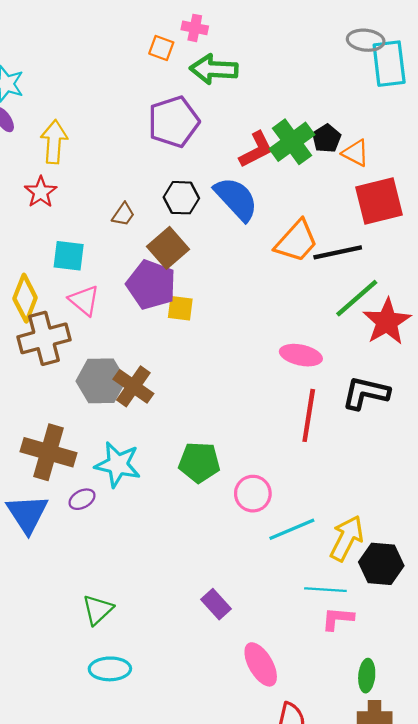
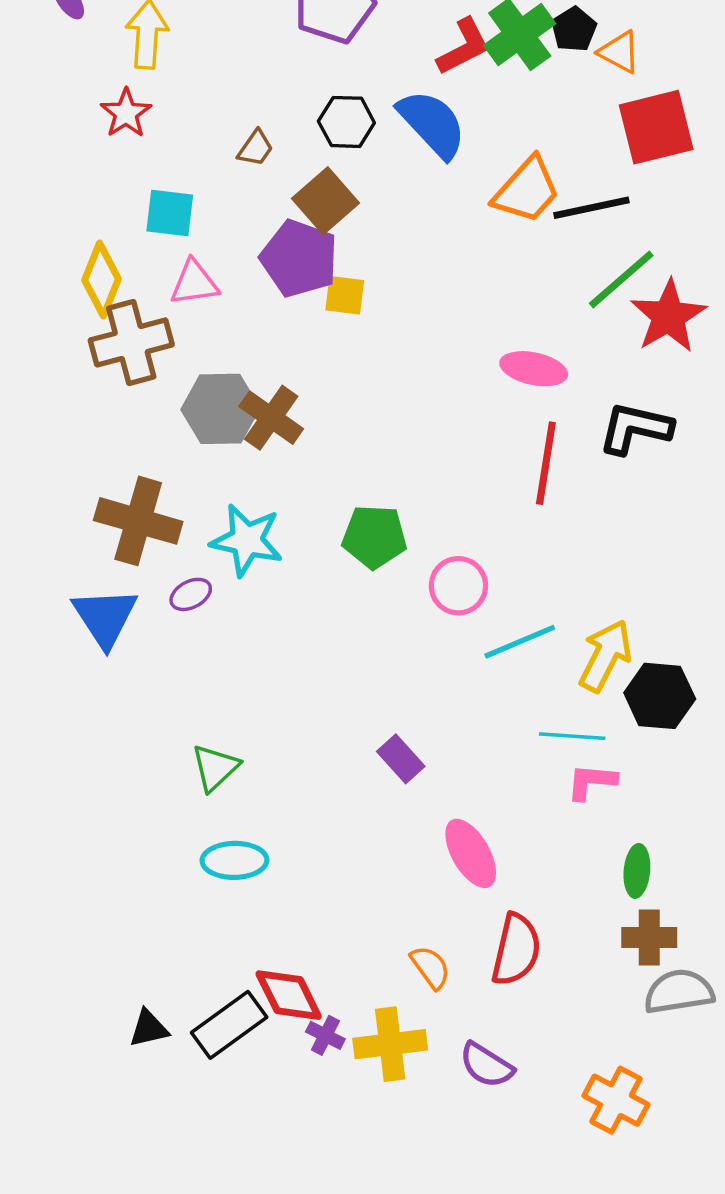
pink triangle: (84, 300) -> (194, 283), turned -48

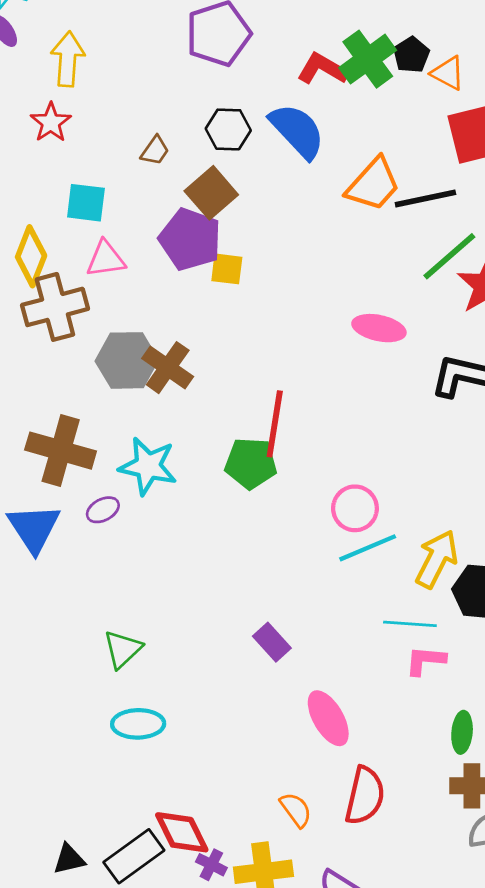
red L-shape: (464, 47) -> (323, 69), turned -123
red line: (546, 463) -> (275, 424), moved
pink circle: (458, 586) -> (355, 508), moved

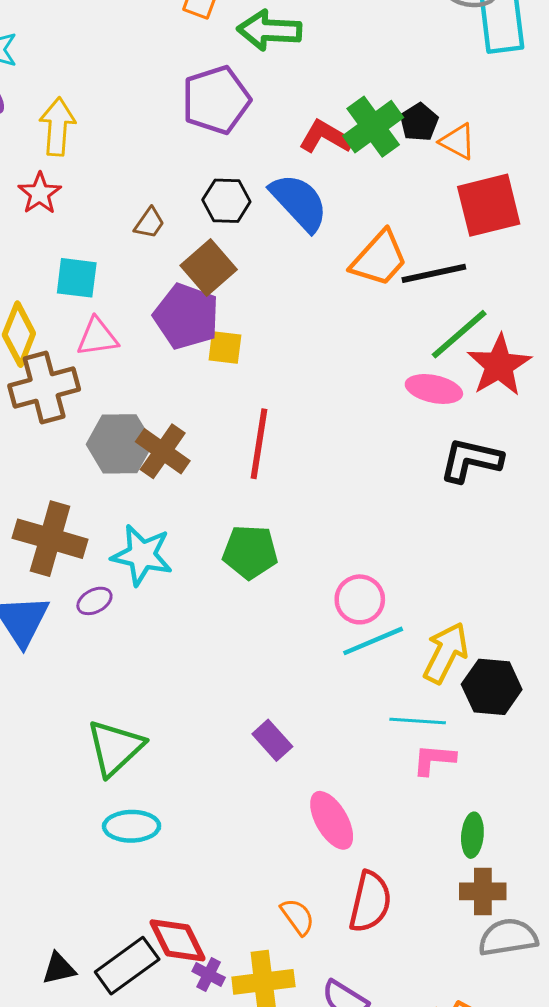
pink ellipse: (379, 328) -> (434, 389), moved
red line: (275, 424) -> (259, 444), moved
green triangle: (123, 649) -> (115, 748), size x1.4

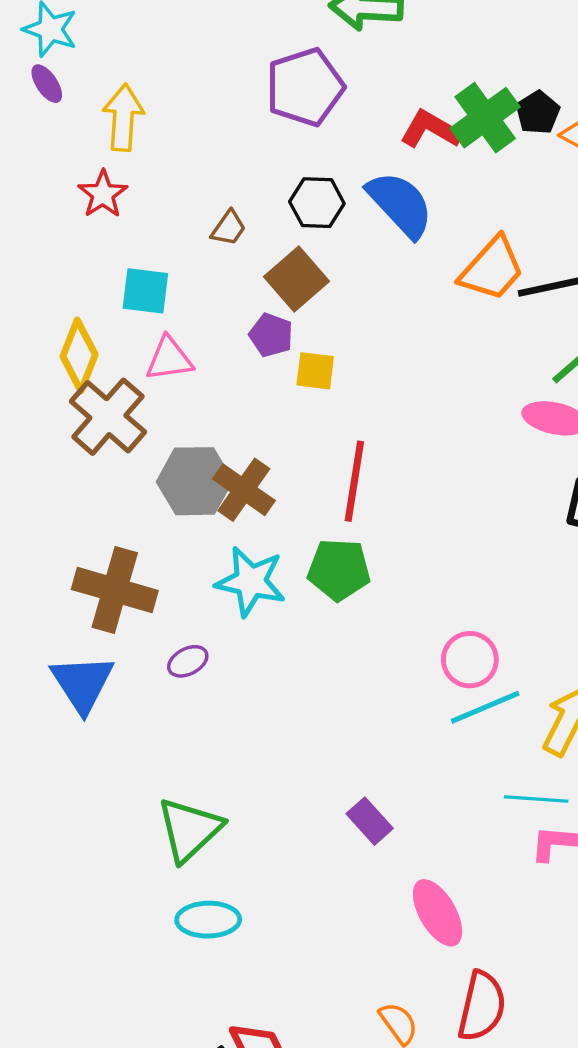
purple pentagon: (186, 316) -> (271, 335), size x0.6
brown cross: (44, 388) -> (108, 417), turned -34
green pentagon: (250, 552) -> (339, 570), moved
cyan star: (142, 555) -> (251, 581), moved
purple ellipse: (94, 601) -> (188, 661), moved

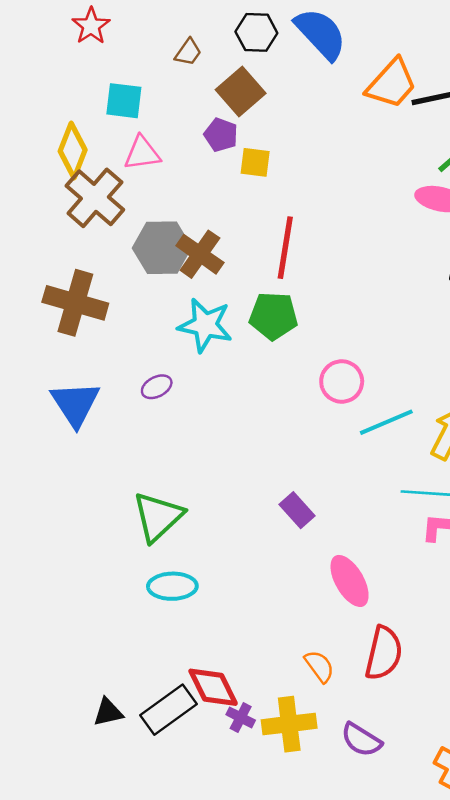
brown cross: (115, 590) -> (75, 303), moved
pink circle: (470, 660) -> (342, 382), moved

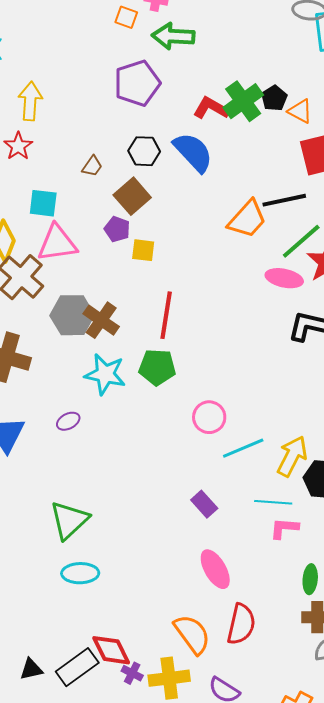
orange trapezoid: (392, 84) -> (247, 219), moved
pink triangle: (142, 153) -> (57, 243), size x1.4
purple rectangle: (297, 510) -> (204, 504), moved
orange semicircle: (319, 666) -> (192, 634), size x1.6

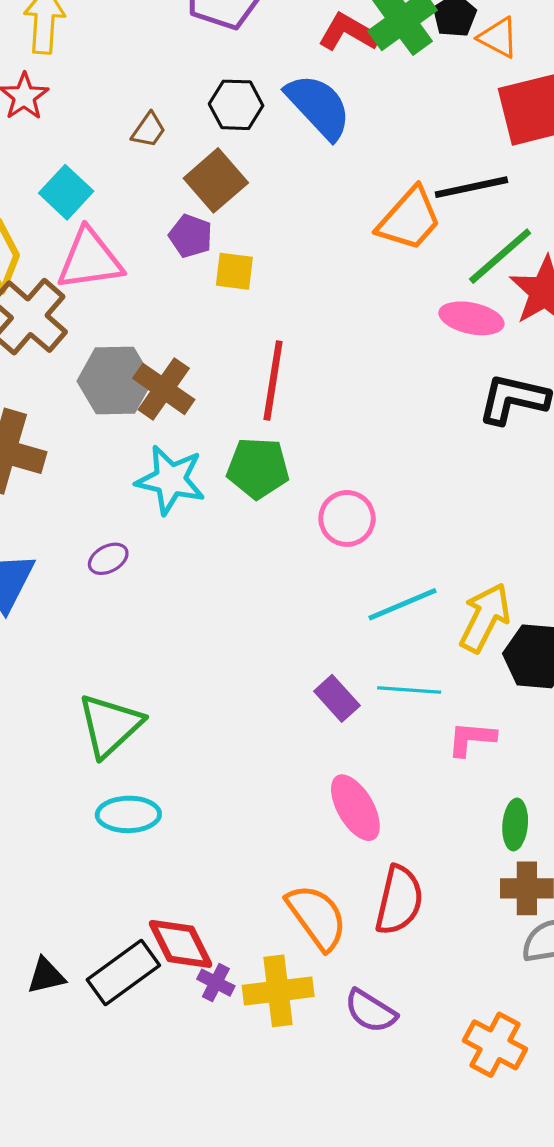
cyan square: (43, 203) -> (66, 192), turned 36
pink circle: (209, 417) -> (347, 518), moved
cyan line: (273, 502) -> (409, 690), moved

